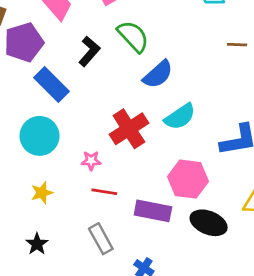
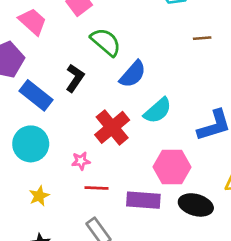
black L-shape: (89, 51) -> (75, 78), moved

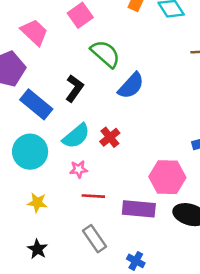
cyan semicircle: (158, 111) -> (76, 136), moved
red cross: (112, 127) -> (110, 137), size x0.6
yellow star: (39, 196) -> (37, 203), turned 30

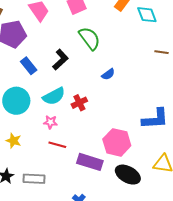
blue semicircle: (131, 86) -> (108, 74), moved, size x0.6
blue rectangle: (36, 104) -> (29, 66), size x0.7
gray rectangle: (94, 239) -> (34, 179), moved, turned -65

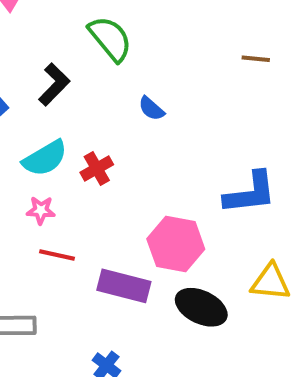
blue semicircle: (108, 74) -> (151, 109), turned 80

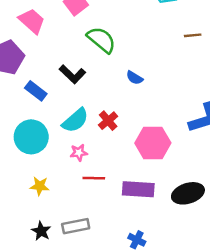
black L-shape: (54, 84) -> (72, 74), turned 100
pink hexagon: (176, 244) -> (153, 143), moved
black ellipse: (201, 307) -> (188, 193), turned -32

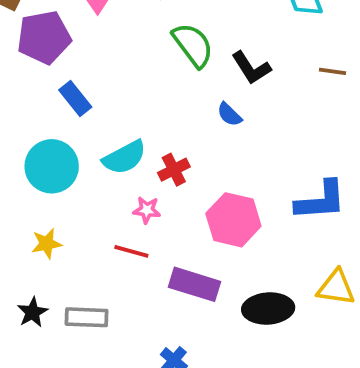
black L-shape: (72, 74) -> (251, 68), moved
pink star: (79, 153) -> (147, 210), moved
yellow star: (40, 186) -> (47, 244), turned -30

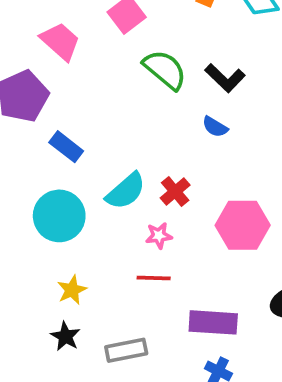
purple rectangle: (194, 284) -> (213, 322), moved
black star: (33, 312) -> (65, 336), moved

